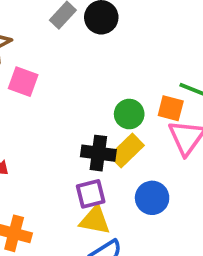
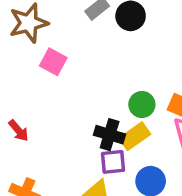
purple square: (91, 194) -> (113, 162), moved

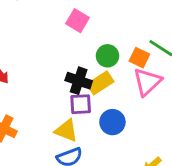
pink square: (53, 62) -> (77, 21), moved

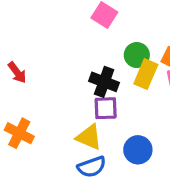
yellow rectangle: (100, 83) -> (146, 74), moved, turned -35
blue circle: (112, 122) -> (138, 150), moved

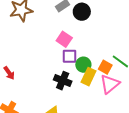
purple square: (106, 108) -> (70, 56), moved

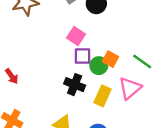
orange square: (105, 67) -> (110, 59), moved
yellow rectangle: (89, 77) -> (103, 96), moved

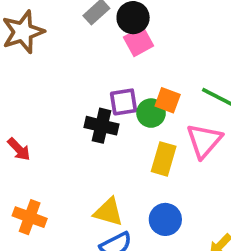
pink square: (76, 36) -> (138, 41), moved, turned 36
black cross: (75, 85) -> (101, 126), moved

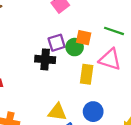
pink triangle: (204, 141) -> (110, 59), turned -45

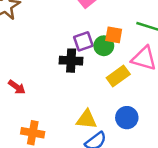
yellow rectangle: (87, 74) -> (118, 76), turned 48

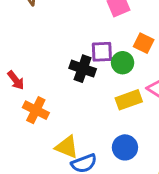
orange square: (114, 35) -> (144, 43), moved
yellow triangle: (87, 119) -> (67, 147), moved
orange cross: (33, 133) -> (36, 110), moved

